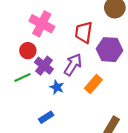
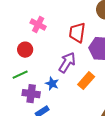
pink cross: (42, 24) -> (38, 25), size x0.7
purple cross: (44, 66) -> (31, 94), moved, turned -30

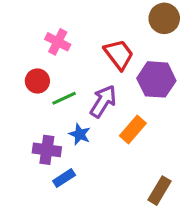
red trapezoid: (77, 33) -> (119, 54), turned 135
green line: (20, 75) -> (64, 98), moved

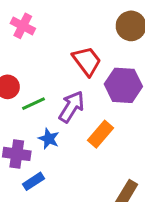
pink cross: (58, 42) -> (23, 26), moved

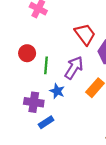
green line: (33, 104) -> (46, 65), turned -60

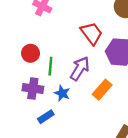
purple cross: (34, 102) -> (33, 88), moved
blue rectangle: (46, 122) -> (46, 117), moved

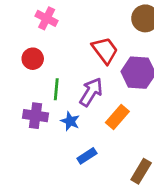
red circle: (31, 53) -> (33, 59), moved
blue rectangle: (46, 117) -> (87, 156), moved

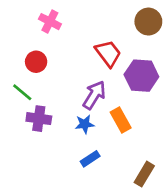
green line: (56, 89) -> (22, 92), moved, turned -55
orange rectangle: (117, 117) -> (121, 120), turned -70
blue star: (70, 121) -> (85, 124), moved, turned -30

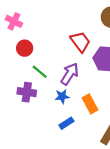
pink cross: (50, 22) -> (14, 21), moved
green line: (22, 92) -> (40, 72), moved
orange rectangle: (121, 120) -> (90, 104), moved

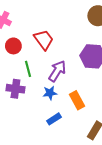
red trapezoid: (80, 42) -> (44, 40), moved
green line: (40, 72) -> (28, 69), turned 35

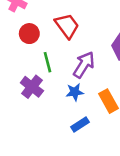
purple cross: (15, 89) -> (32, 87), turned 30

